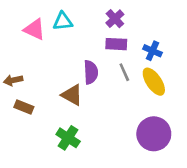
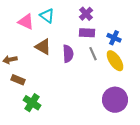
cyan triangle: (63, 21) -> (47, 16), turned 42
brown triangle: (72, 95) -> (43, 47), moved
green cross: (68, 138) -> (32, 103), moved

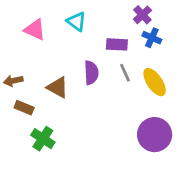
purple cross: (86, 14) -> (142, 15), moved
cyan triangle: (47, 16) -> (77, 22), moved
blue cross: (114, 38) -> (152, 38), moved
brown triangle: (43, 47) -> (58, 87), moved

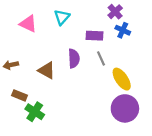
cyan triangle: (77, 22) -> (62, 17), turned 35
yellow ellipse: (155, 82) -> (122, 79), moved
brown rectangle: (24, 108) -> (19, 95), moved

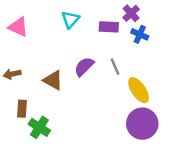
pink triangle: (28, 24) -> (18, 27), moved
purple rectangle: (94, 36) -> (109, 27), moved
purple semicircle: (74, 58) -> (84, 67), turned -132
brown rectangle: (19, 95) -> (22, 109), turned 72

